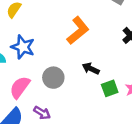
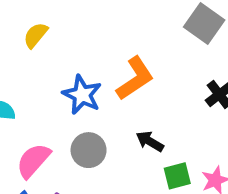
blue star: (23, 47) -> (82, 95), moved

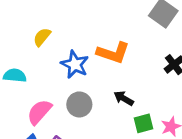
yellow semicircle: (36, 35) -> (42, 37), moved
orange L-shape: (135, 78) -> (113, 53), turned 52

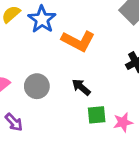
blue star: (75, 64) -> (42, 19), moved

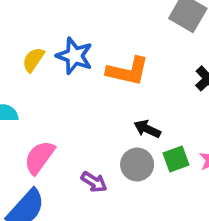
gray circle: (37, 86) -> (137, 165), moved
purple arrow: (14, 122) -> (94, 182), moved

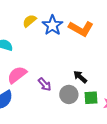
orange L-shape: (128, 71) -> (81, 29), moved
purple arrow: (94, 182) -> (45, 84), moved

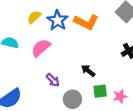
pink semicircle: (17, 75) -> (41, 48), moved
gray circle: (69, 94) -> (72, 99), moved

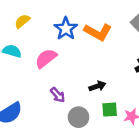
yellow semicircle: (34, 17) -> (22, 21), moved
black arrow: (88, 71) -> (97, 86), turned 120

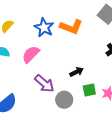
purple arrow: (58, 95) -> (44, 83), size x1.5

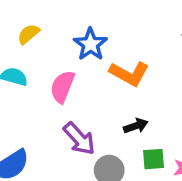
orange L-shape: (71, 27) -> (129, 74), moved
pink semicircle: (31, 54) -> (62, 87), turned -30

